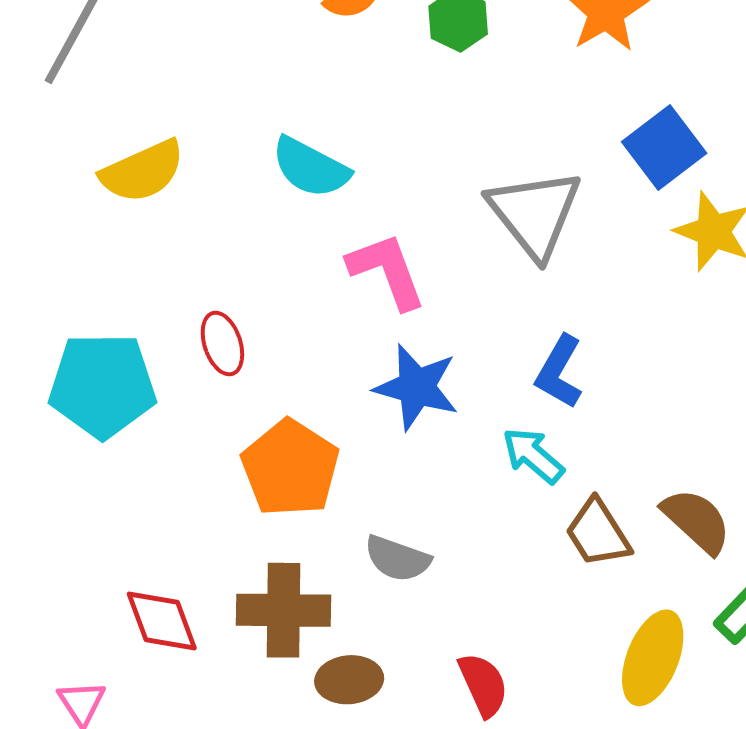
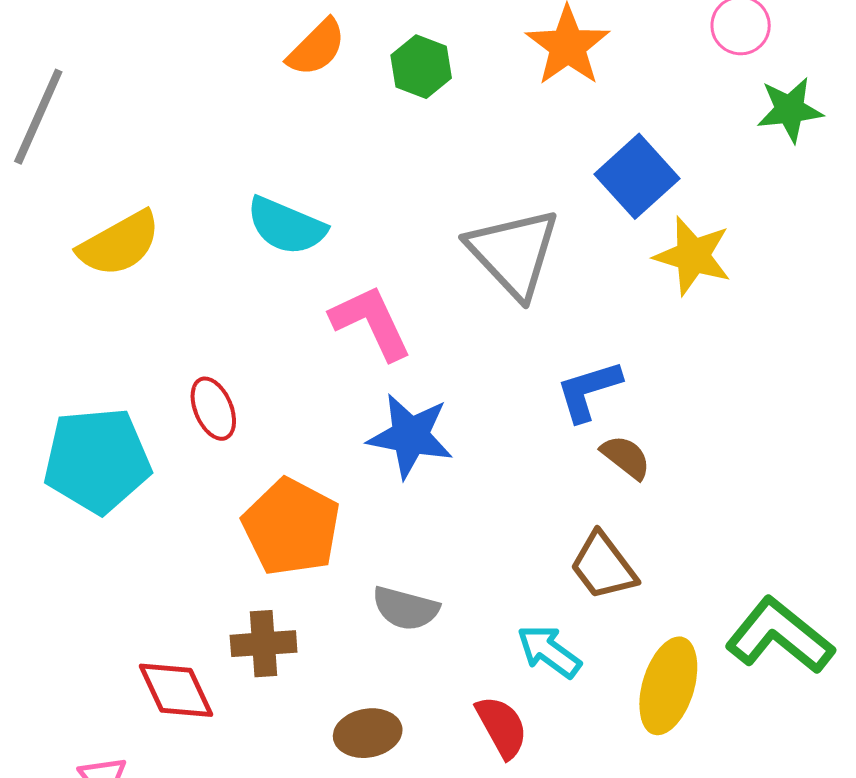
blue L-shape: (559, 372) -> (589, 391), moved, turned 48
cyan arrow: (533, 456) -> (549, 651), moved
brown semicircle: (697, 521) -> (626, 457), moved, size x0.7
brown cross: (284, 610) -> (264, 644), moved, size x0.7

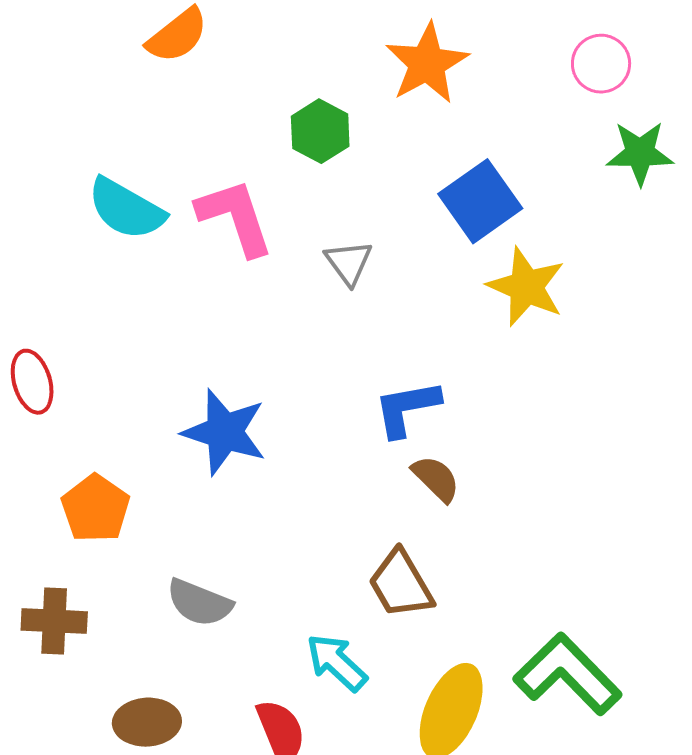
green hexagon: (421, 67) -> (320, 131), moved
gray triangle: (513, 253) -> (349, 263), size x0.5
pink L-shape: (371, 322) -> (235, 217), moved
orange pentagon: (291, 527) -> (96, 508), size x0.7

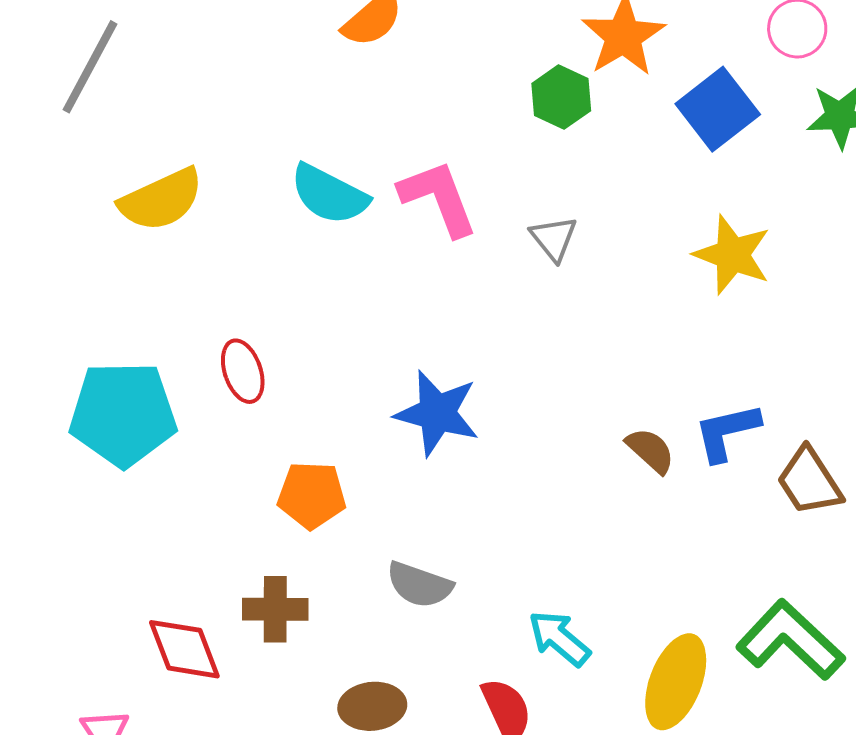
green hexagon: (320, 131) -> (561, 97), moved
blue square: (480, 201) -> (718, 109), moved
blue L-shape: (407, 408) -> (727, 432), moved
orange pentagon: (96, 508) -> (312, 495), turned -30
brown trapezoid: (401, 584) -> (809, 481), moved

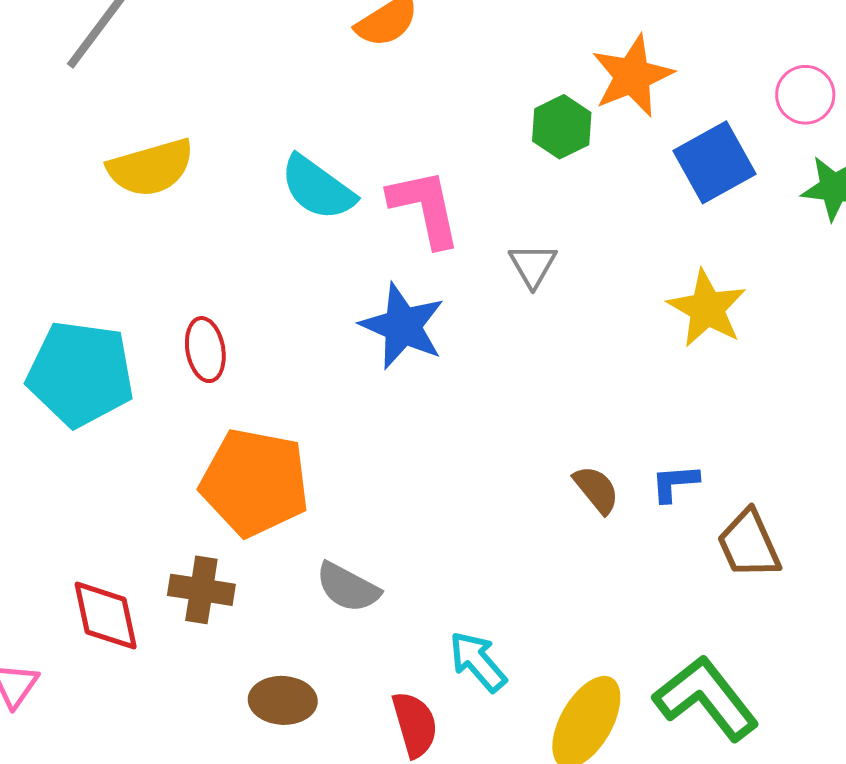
blue star: (437, 413) -> (403, 326), moved
blue L-shape: (727, 432) -> (675, 483), size x0.7
orange pentagon: (312, 495) -> (255, 482), size x1.6

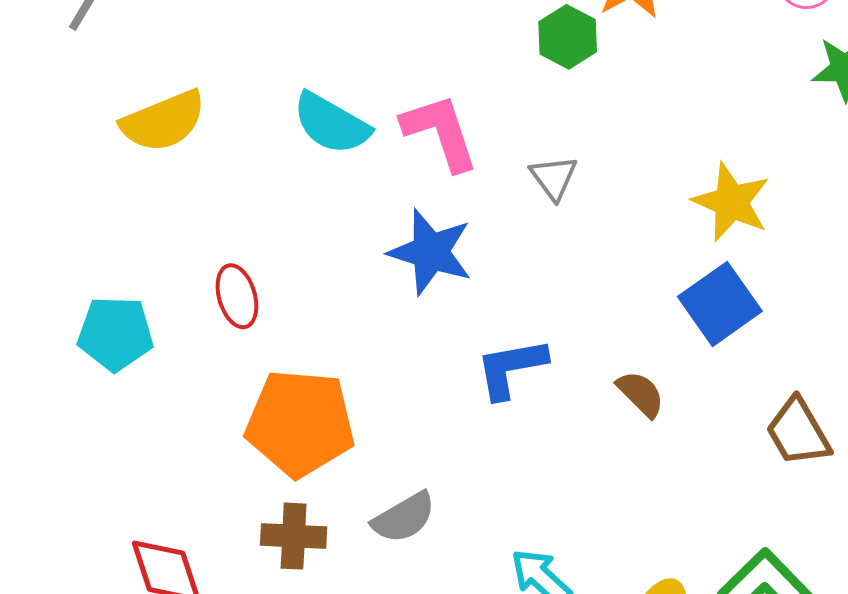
blue square: (715, 162) -> (720, 304), moved
cyan pentagon: (81, 374) -> (115, 334), size x0.7
blue L-shape: (675, 483) -> (511, 368), moved, size x1.5
gray semicircle: (348, 587) -> (404, 518), turned -52
brown cross: (201, 590) -> (294, 536), moved

